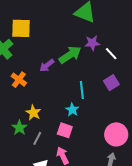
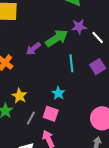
cyan line: (82, 90) -> (71, 63), moved
gray line: (37, 138) -> (31, 118), moved

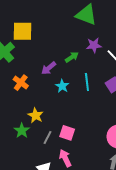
green arrow: (57, 38) -> (72, 57), size x0.6
cyan star: (58, 93) -> (62, 86), moved

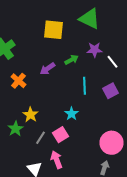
yellow square: (22, 31) -> (54, 30), moved
cyan star: (62, 86) -> (72, 114), moved
pink square: (67, 133) -> (60, 135), turned 35

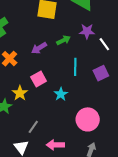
pink square: (60, 135) -> (39, 79), moved
gray line: (40, 138) -> (33, 127), moved
pink circle: (112, 143) -> (88, 119), moved
pink arrow: (56, 160) -> (55, 145), moved, turned -72

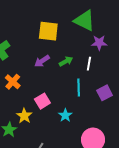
purple star: (87, 31) -> (99, 43), moved
white line: (104, 44) -> (89, 64), moved, turned 48
purple arrow: (39, 48) -> (42, 61), moved

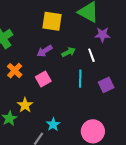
white line: (89, 64) -> (91, 55), turned -32
pink square: (42, 101) -> (43, 79), moved
cyan star: (65, 115) -> (53, 124), moved

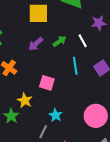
purple star: (102, 35) -> (99, 23), moved
pink square: (43, 79) -> (47, 83), moved, turned -35

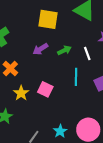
yellow star: (25, 100) -> (21, 93), moved
cyan star: (55, 115) -> (60, 131), moved

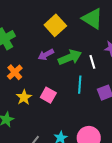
yellow square: (48, 19) -> (55, 25), turned 35
green arrow: (64, 50) -> (70, 57), size x1.6

